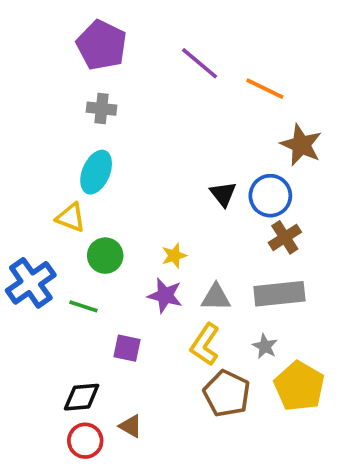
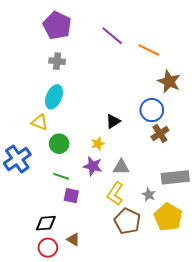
black triangle: (223, 194) -> (113, 121), moved, turned 35
gray rectangle: (279, 294) -> (175, 177), moved
green line: (83, 306) -> (61, 176), moved

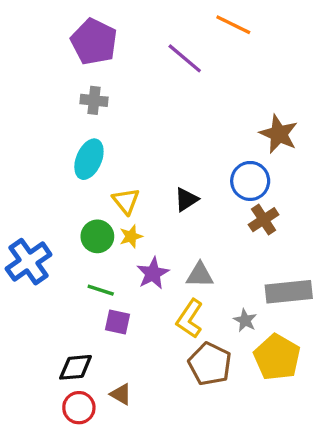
orange line: (149, 50) -> (233, 25), moved
yellow triangle: (40, 122) -> (126, 201), moved, turned 30
yellow star: (98, 144) -> (131, 236), moved
purple star: (93, 166) -> (153, 273), turned 30

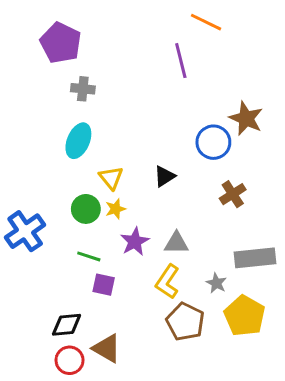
purple pentagon: (94, 42) -> (61, 43), moved
purple line: (185, 58) -> (181, 61), moved, turned 36
blue circle: (250, 181) -> (213, 142), moved
brown triangle: (121, 394) -> (107, 348), size x1.5

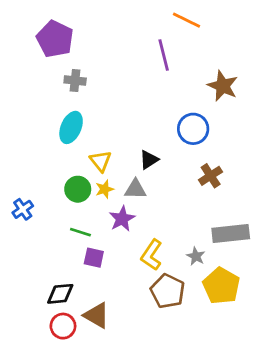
brown star: (246, 118) -> (223, 86), moved
blue cross: (25, 231) -> (23, 209), size x0.6
gray triangle: (176, 243) -> (135, 189), moved

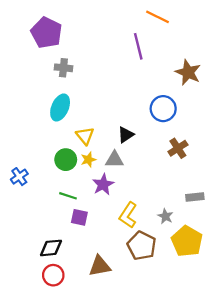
gray rectangle: (231, 233) -> (195, 197), size x0.6
brown triangle: (97, 315) -> (100, 266), moved, turned -40

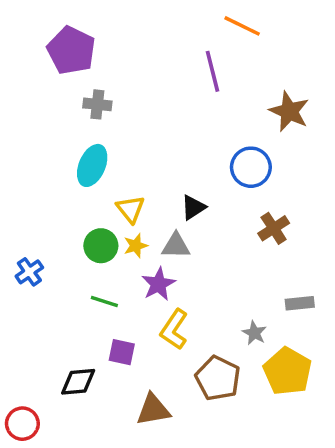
yellow L-shape: (128, 215) -> (174, 329), moved
purple square: (79, 217) -> (122, 352), moved
red circle: (53, 275) -> (22, 424), moved

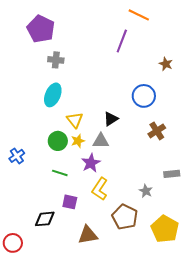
purple line: (213, 71) -> (122, 41), turned 35
brown star: (289, 111) -> (166, 64), size x0.6
yellow pentagon: (288, 371) -> (165, 229), moved

